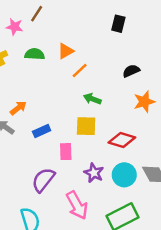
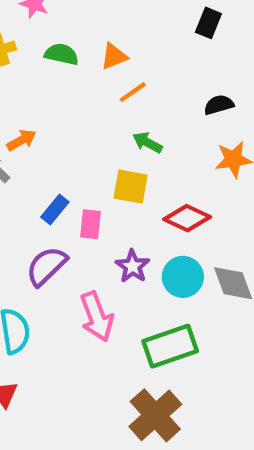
blue rectangle: (42, 131) -> (55, 209), moved, turned -35

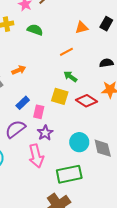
orange triangle: (114, 56) -> (82, 28), moved
orange arrow: (21, 140) -> (19, 70), moved
red diamond: (187, 218) -> (86, 101), moved
purple star: (132, 266) -> (45, 133), moved

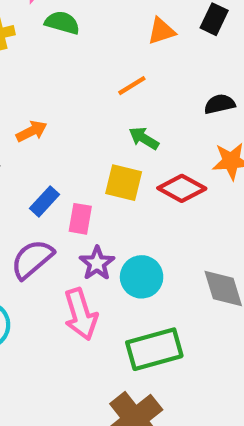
green semicircle: (35, 30) -> (62, 23), moved
cyan circle: (79, 142) -> (142, 277), moved

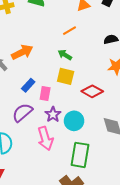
orange arrow: (32, 131) -> (22, 52), size x1.5
green arrow: (144, 138) -> (65, 55), moved
red diamond: (182, 188) -> (92, 91), moved
green rectangle: (154, 349) -> (80, 155), turned -65

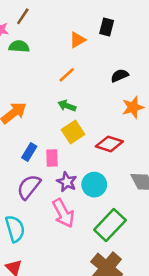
yellow square: (66, 76) -> (73, 132), turned -36
green rectangle: (80, 155) -> (110, 225), turned 45

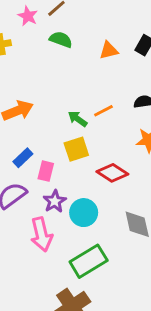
green semicircle: (19, 46) -> (61, 39), moved
orange line: (67, 75) -> (103, 111), moved

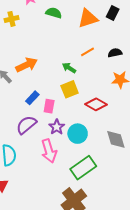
orange triangle: (109, 50) -> (88, 18), size x1.5
orange line: (103, 111) -> (88, 52), moved

